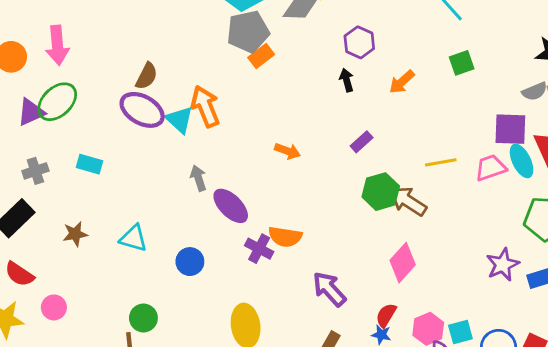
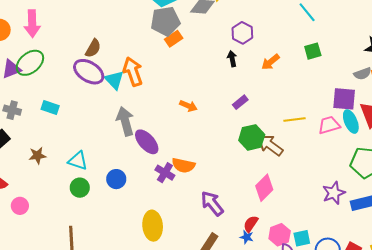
gray cross: (35, 171) -> (12, 110), turned 30
gray arrow: (198, 178) -> (125, 121), size x1.6
green circle: (143, 318) -> (80, 188), moved

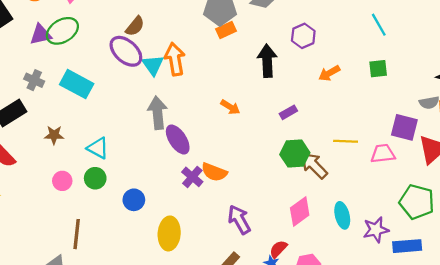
black arrow: (232, 59) -> (267, 61), moved, size x1.8
cyan rectangle: (50, 107) -> (77, 84), size x1.6
cyan ellipse: (351, 122) -> (342, 215), moved
blue circle: (116, 179) -> (134, 200), moved
pink circle: (20, 206) -> (62, 181), moved

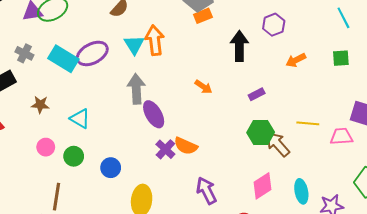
purple ellipse: (126, 51) -> (92, 53), moved, turned -72
green circle: (95, 178) -> (74, 156), moved

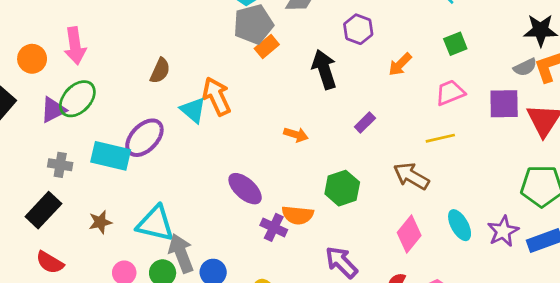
gray arrow: (136, 89) -> (181, 253), moved
cyan triangle: (80, 119) -> (155, 223), size x1.4
green hexagon: (261, 132) -> (342, 188), moved
pink trapezoid: (341, 136) -> (450, 93), moved

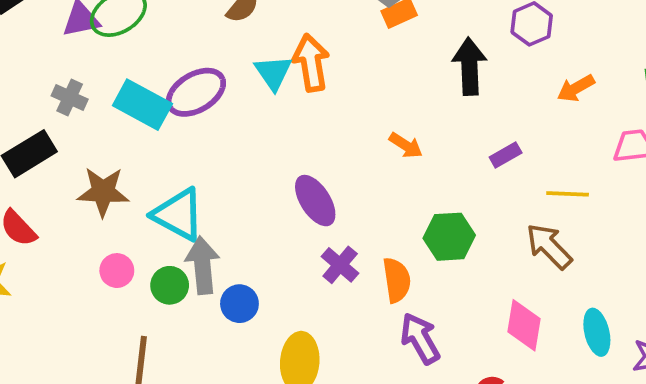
yellow line: (440, 138) -> (568, 194), moved
orange semicircle: (298, 215) -> (397, 280), moved, turned -120
brown star: (100, 222) -> (103, 192), size x1.5
pink diamond: (409, 234) -> (524, 325), turned -45

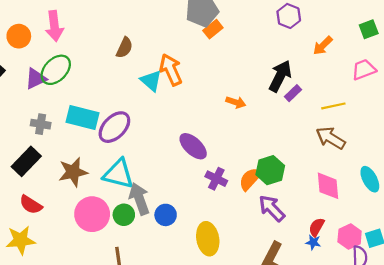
black arrow: (470, 66) -> (280, 76), moved, turned 44
purple ellipse: (196, 92) -> (114, 127), moved
green hexagon: (449, 237) -> (270, 170), moved
pink circle: (117, 271) -> (92, 214), size x1.8
orange semicircle: (397, 280) -> (250, 179), turned -115

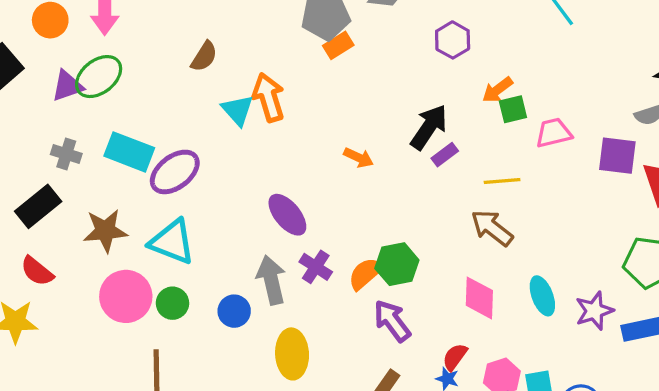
green square: (369, 29) -> (513, 109), moved
gray arrow: (139, 199) -> (271, 280), moved

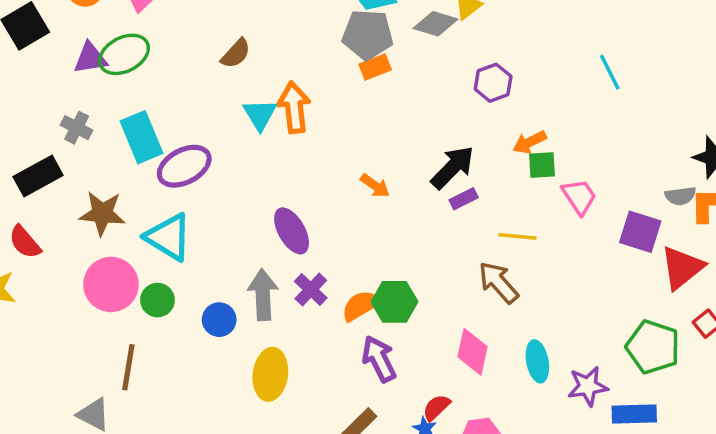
pink trapezoid: (554, 133) -> (579, 197), turned 60
cyan rectangle: (129, 152) -> (141, 137), turned 36

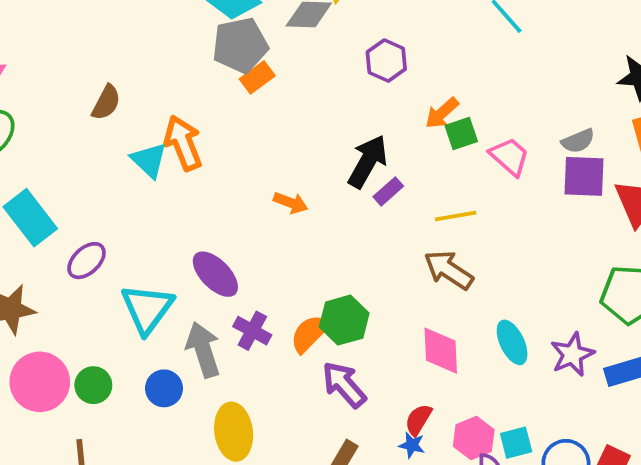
purple ellipse: (184, 166) -> (87, 261), moved, size x0.7
gray semicircle: (680, 196) -> (578, 141), moved
cyan triangle: (169, 237) -> (147, 309), moved, turned 50

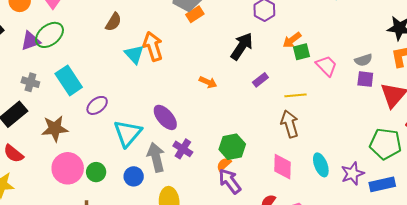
black arrow: (368, 162) -> (242, 46), moved
purple square: (584, 176) -> (365, 79), size x0.7
brown arrow: (449, 270) -> (290, 124), turned 36
orange semicircle: (310, 334) -> (224, 164), moved, size x0.7

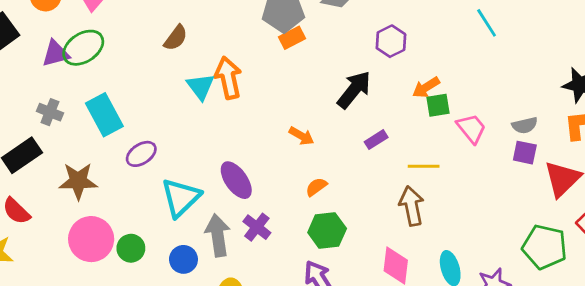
orange semicircle: (224, 164) -> (316, 187), moved

